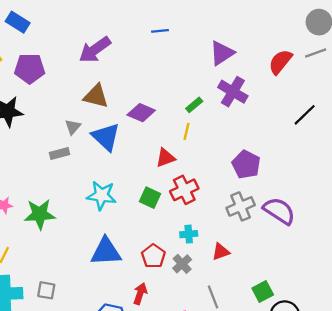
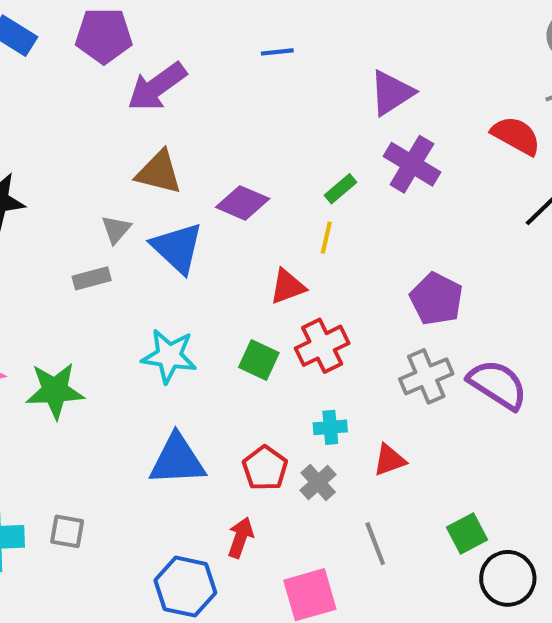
red semicircle: (280, 62) -> (516, 136), moved, turned 80
purple pentagon: (30, 68) -> (104, 36), moved

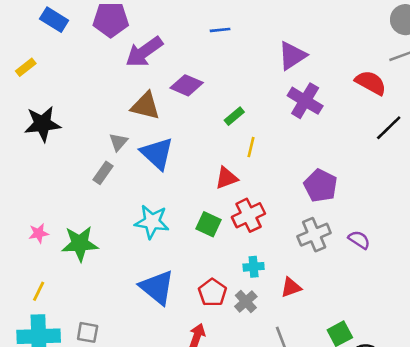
green rectangle: (340, 189) -> (234, 116), moved
purple diamond: (243, 203) -> (187, 85), moved
gray rectangle: (92, 278) -> (103, 173), turned -40
purple semicircle: (498, 385) -> (359, 240), size x0.6
blue triangle: (177, 460) -> (157, 287), turned 42

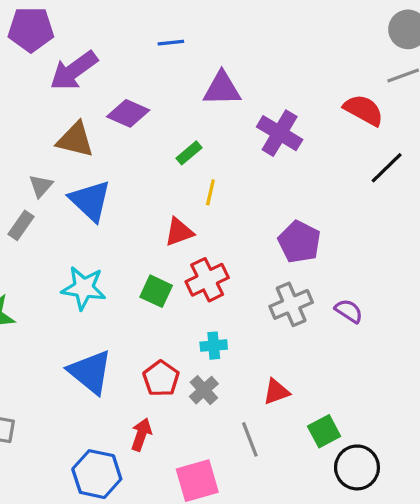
purple triangle: (292, 56) -> (222, 89), moved, turned 32
red triangle: (291, 287) -> (276, 392), moved

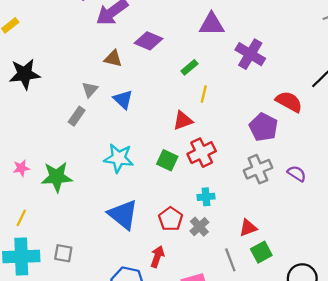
red semicircle: (364, 110) -> (289, 102), moved
brown triangle: (75, 140) -> (113, 59), size x0.7
blue triangle: (90, 201) -> (123, 99), size x0.7
green square: (324, 431) -> (261, 252), moved

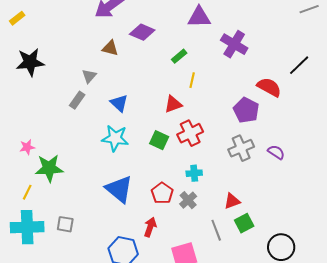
blue triangle: (123, 99) -> (119, 103), moved
green star: (57, 177) -> (49, 168), moved

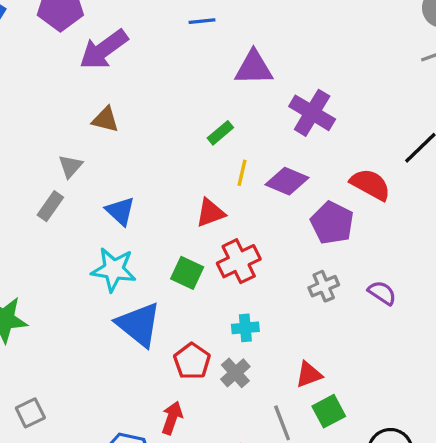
purple diamond: (142, 32) -> (287, 181), moved
gray cross: (241, 148) -> (324, 286), size x0.7
blue triangle: (119, 189) -> (139, 325), moved
gray square: (65, 224) -> (30, 413), turned -36

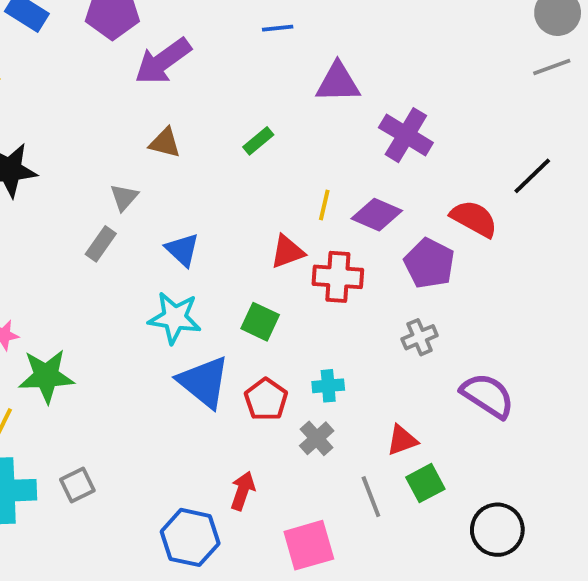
green rectangle: (220, 133) -> (258, 141), moved
red cross: (239, 261) -> (338, 277), moved, turned 30
purple semicircle: (382, 293) -> (488, 396), moved, size x1.6
red pentagon: (192, 361) -> (266, 399), moved

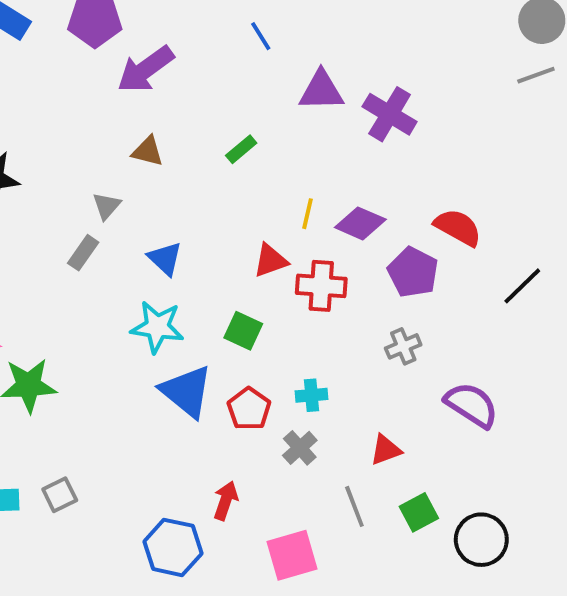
blue line: (278, 28) -> (261, 36), turned 64
purple cross: (406, 135) -> (390, 114), moved
black line: (532, 176) -> (522, 286), moved
green square: (425, 483) -> (419, 512), moved

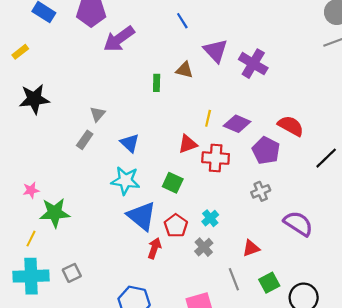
purple triangle: (321, 91) -> (216, 51), turned 48
green rectangle: (241, 149) -> (157, 83), moved, turned -49
brown triangle: (148, 151) -> (184, 70), moved
cyan cross: (311, 395) -> (210, 218), turned -35
red arrow: (226, 501) -> (154, 248), moved

